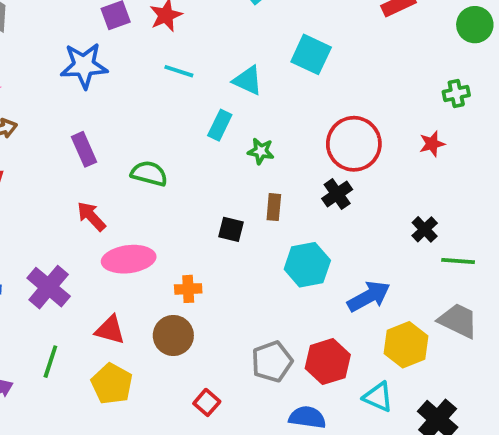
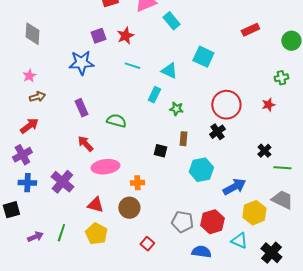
green line: (50, 362) -> (61, 233), moved
gray pentagon: (272, 362) -> (182, 222), turned 30

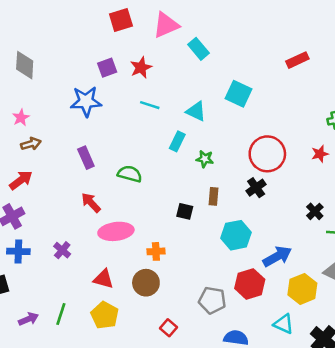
purple cross: (62, 182) -> (62, 250), size x0.6
red hexagon: (212, 222) -> (250, 284), moved

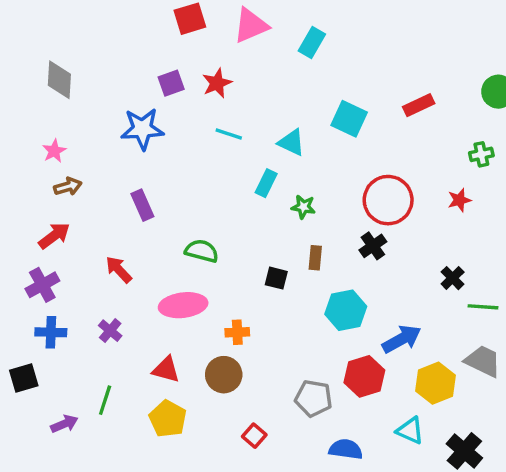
cyan rectangle: (199, 49) -> (312, 42), moved, turned 70
red rectangle: (297, 60) -> (419, 105), moved
green semicircle: (130, 174) -> (202, 251), moved
red arrow: (91, 203) -> (119, 270), moved
green line: (61, 314) -> (105, 400), moved

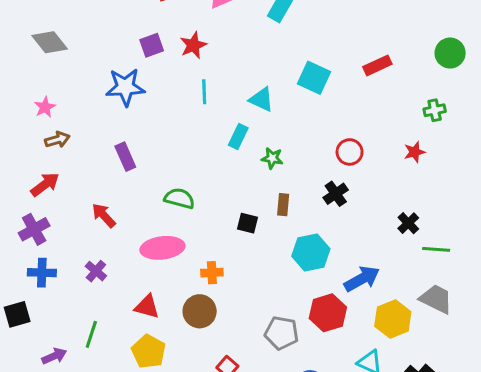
gray diamond: (59, 80) -> (50, 42), turned -42
cyan line: (229, 134) -> (204, 92), turned 70
red circle: (388, 200) -> (350, 152), size x0.6

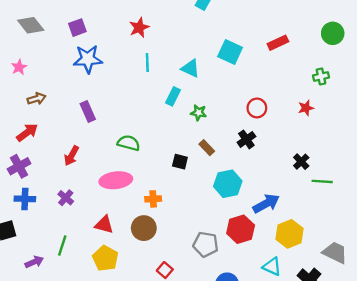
purple square: (152, 45) -> (77, 28), moved
pink star: (45, 107) -> (19, 67), moved
brown rectangle: (283, 205) -> (207, 148), turned -49
red arrow: (104, 215) -> (72, 156), turned -108
gray trapezoid: (436, 299) -> (335, 253), moved

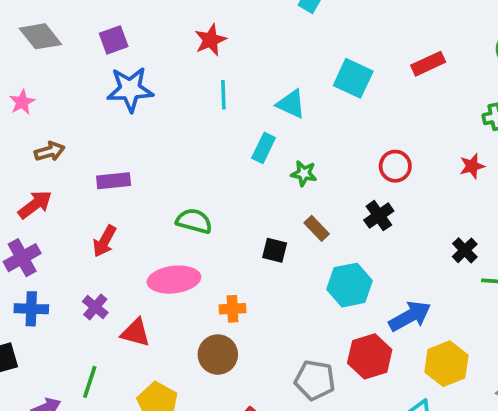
purple rectangle: (88, 111) -> (114, 181), moved, turned -72
red triangle: (104, 225) -> (136, 333), moved

